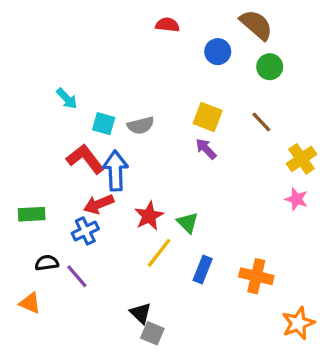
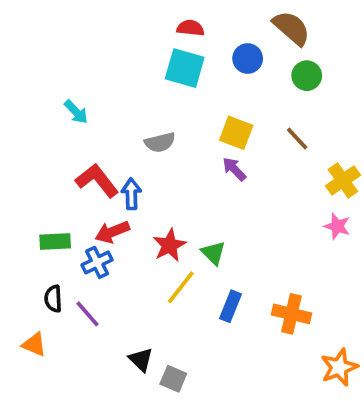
cyan square: (104, 124) -> (185, 68), moved, size x1.5
blue arrow: (115, 171) -> (131, 194), size x0.7
green rectangle: (32, 214) -> (55, 241), moved
black semicircle: (47, 263) -> (53, 299), turned -85
black triangle: (141, 313) -> (141, 360), moved

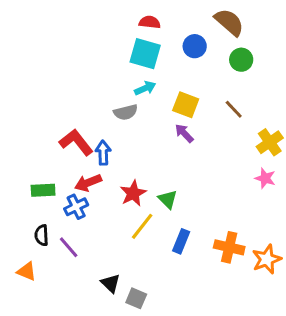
cyan arrow: (76, 112) -> (145, 88), moved, turned -70
orange star: (339, 367) -> (267, 259), moved

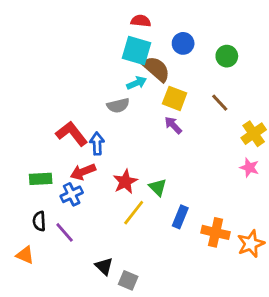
brown semicircle: (229, 22) -> (156, 69), moved
blue rectangle: (181, 241) -> (180, 217), moved

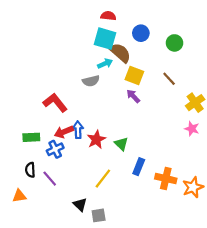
blue arrow: (97, 144) -> (78, 130), moved
yellow line: (134, 213) -> (103, 179), moved
orange triangle: (25, 255) -> (19, 196), turned -32
gray square: (128, 280) -> (99, 215), turned -32

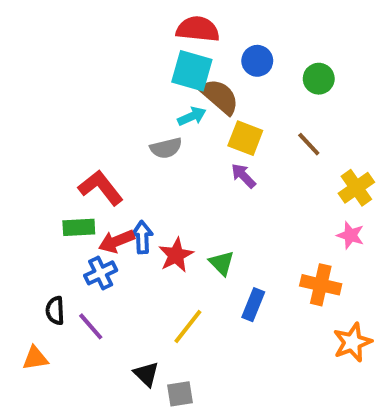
red semicircle: (108, 16) -> (198, 29), size x1.5
green rectangle: (31, 137) -> (79, 227), moved
orange cross: (166, 179) -> (321, 285), moved

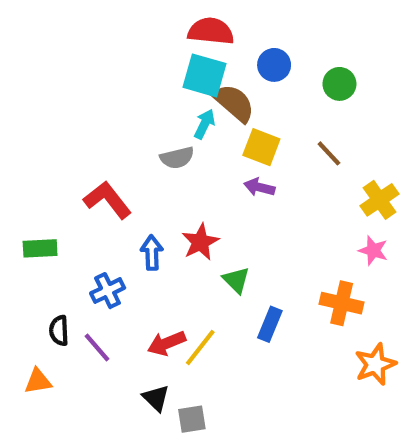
cyan arrow: (192, 116) -> (205, 124), turned -40
purple arrow: (243, 176) -> (259, 187), turned -32
green rectangle: (79, 227) -> (40, 248), moved
red arrow: (117, 241) -> (167, 343), moved
red star: (176, 255) -> (200, 242), moved

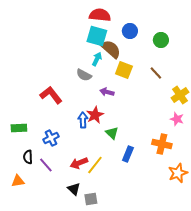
gray semicircle: (177, 158) -> (84, 75), turned 42
purple arrow: (259, 187) -> (107, 92), moved
green rectangle: (40, 248) -> (19, 128), moved
blue arrow: (152, 253) -> (83, 120), moved

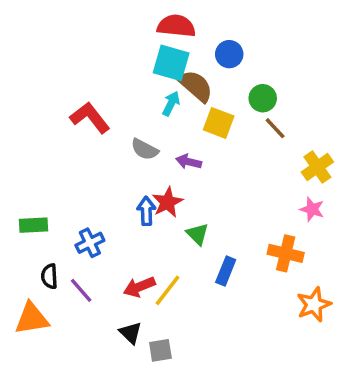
green circle: (161, 40) -> (263, 98), moved
gray semicircle: (84, 75) -> (145, 149), moved
red L-shape: (51, 95) -> (90, 118), moved
orange triangle: (18, 181) -> (32, 319), size x1.5

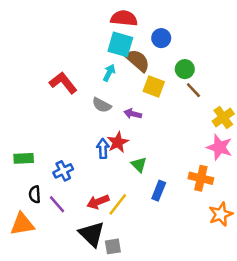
cyan arrow: (171, 104) -> (109, 73), moved
pink star: (312, 209) -> (219, 147), size x1.5
black triangle: (130, 333) -> (92, 234), size x1.6

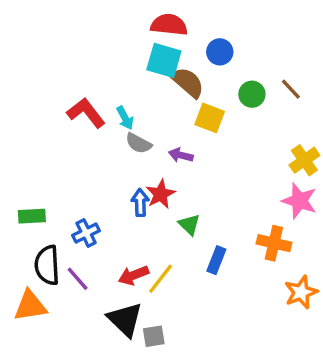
cyan arrow: (109, 73) -> (125, 118), moved, turned 126
brown line: (193, 90) -> (291, 89), moved
black semicircle: (35, 194) -> (47, 265), size x1.6

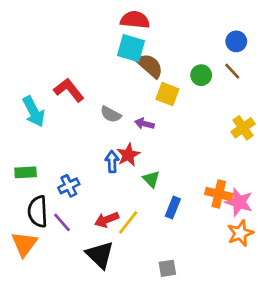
blue circle: (220, 52) -> (236, 41), moved
cyan arrow: (125, 118) -> (34, 112), moved, size x1.6
pink star: (299, 201) -> (239, 202), moved
orange triangle: (30, 306) -> (24, 244), turned -44
gray square: (154, 336) -> (167, 268), moved

